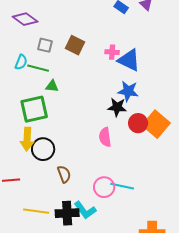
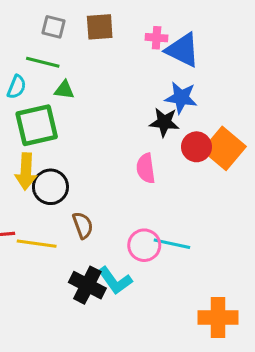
brown square: (75, 45) -> (100, 27), turned -30
cyan semicircle: (21, 62) -> (17, 87), moved
yellow line: (36, 211) -> (37, 244), moved
black cross: (67, 213) -> (87, 285), turned 30

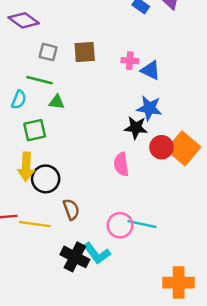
blue triangle: (183, 50) -> (151, 70), size x0.7
green square: (37, 125) -> (35, 130), size x0.7

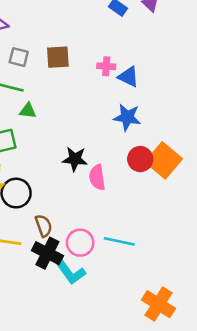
black star: (136, 128) -> (75, 159), moved
pink circle: (120, 225) -> (80, 243), moved
black cross: (75, 257) -> (47, 253), moved
orange cross: (179, 283) -> (159, 304), turned 32

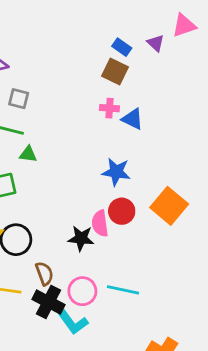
brown square: (58, 57) -> (115, 72), moved, turned 30
blue star: (127, 117) -> (116, 172), moved
black star: (75, 159) -> (81, 238), moved
red circle: (140, 159) -> (122, 211), moved

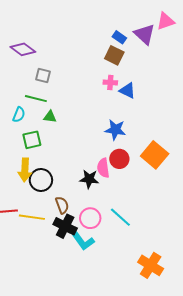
purple triangle: (156, 43) -> (144, 34), size x1.6
cyan line: (123, 290) -> (120, 217), turned 30

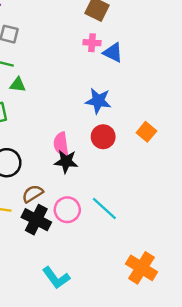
orange square: (155, 155) -> (146, 132), size x0.6
pink semicircle: (103, 168) -> (61, 144), moved
brown semicircle: (62, 205) -> (33, 194), turned -102
cyan L-shape: (83, 241) -> (56, 278), moved

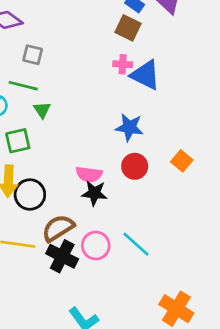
blue triangle: (113, 53) -> (145, 75), size x1.4
green triangle: (18, 85) -> (42, 110), turned 49
pink semicircle: (61, 144) -> (89, 174), turned -75
brown semicircle: (33, 194) -> (58, 228), size x1.4

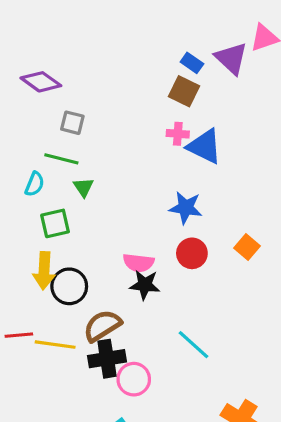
pink circle: (96, 246) -> (134, 379), moved
black cross: (62, 256) -> (107, 359), turned -36

